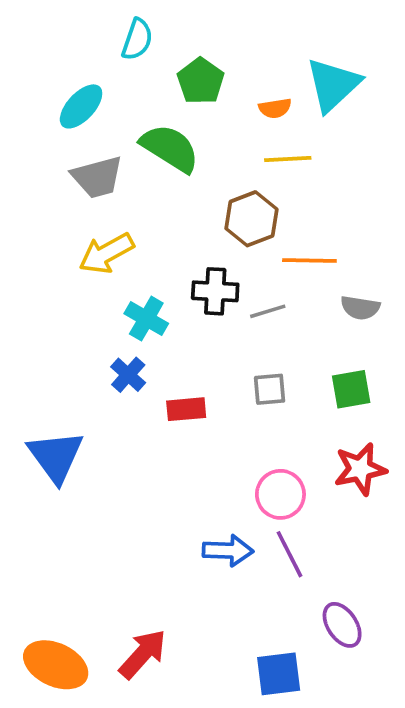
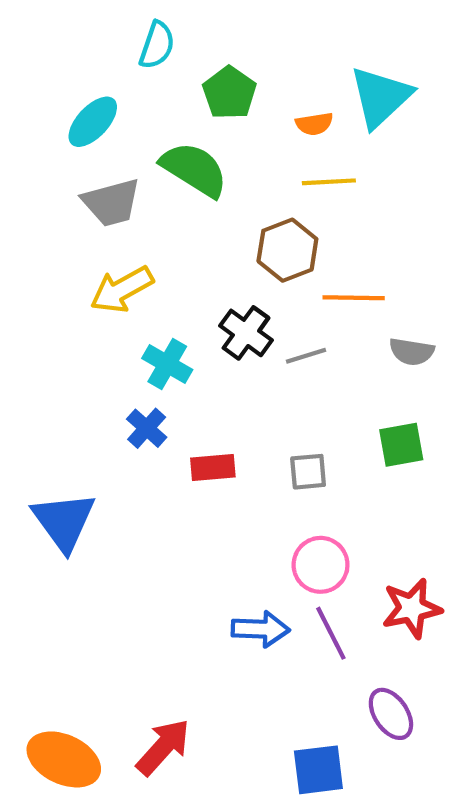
black cross: (215, 291) -> (246, 333), turned 33
gray square: (270, 389) -> (308, 472), moved
red star: (360, 469) -> (412, 608), moved

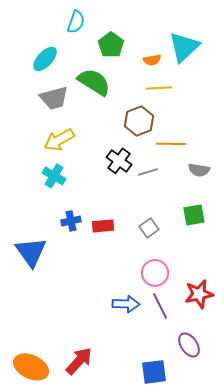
cyan cross: (167, 364) -> (54, 176), moved
blue cross: (147, 428) -> (71, 221), moved, turned 36
gray square: (308, 472) -> (149, 228), turned -30

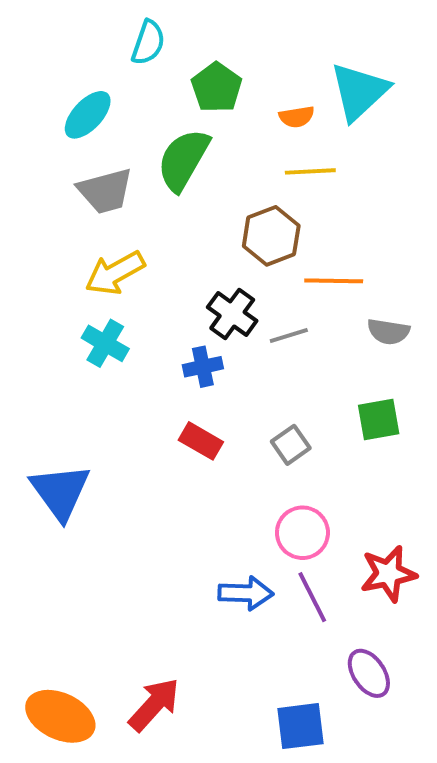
green semicircle: (94, 82) -> (183, 160), turned -92
blue cross: (71, 221) -> (203, 367), moved
red rectangle: (103, 226) -> (201, 441), turned 35

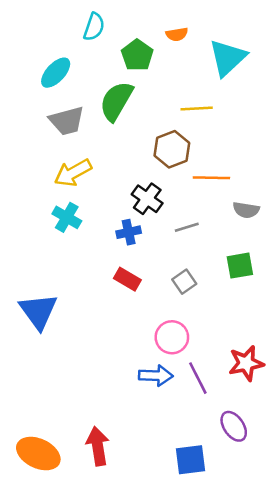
orange semicircle: (297, 117) -> (177, 34), moved
gray line: (289, 335) -> (187, 227), moved
pink circle: (302, 533) -> (172, 337), moved
red arrow: (154, 705) -> (98, 446), turned -51

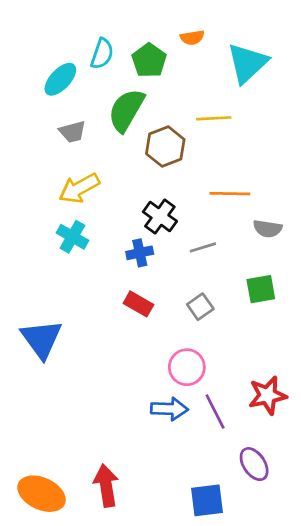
cyan semicircle: (94, 27) -> (102, 54), moved
gray trapezoid: (67, 121) -> (72, 132), size x0.7
brown hexagon: (172, 149) -> (165, 147), moved

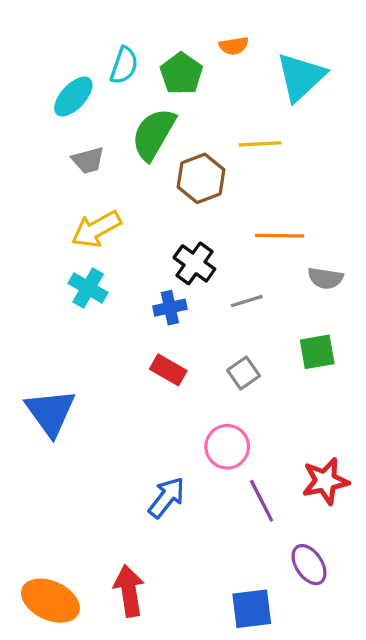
blue arrow: (169, 409) -> (167, 497), moved, turned -54

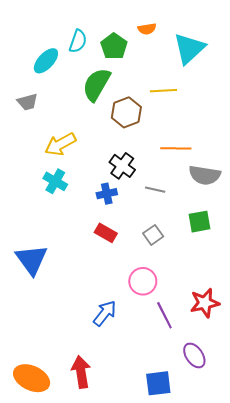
gray trapezoid: (88, 160) -> (27, 102), moved
gray semicircle: (325, 278) -> (205, 175), size x1.4
gray line: (247, 301) -> (155, 190), turned 30

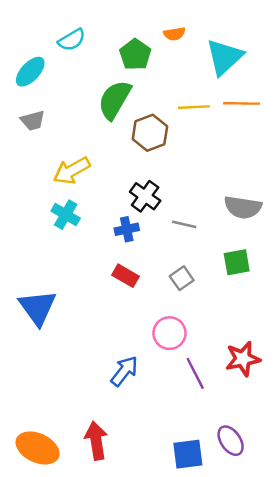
cyan semicircle: (78, 41) -> (72, 40), moved, turned 40
cyan ellipse: (46, 61) -> (30, 72), moved
orange line: (176, 148) -> (242, 103), moved
purple ellipse: (194, 355) -> (231, 441), moved

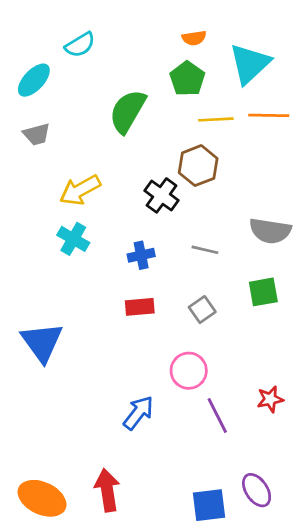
green pentagon: (135, 55) -> (187, 79), moved
brown hexagon: (150, 133) -> (198, 166), moved
black cross: (145, 196) -> (162, 195), moved
red rectangle: (126, 276) -> (140, 307), turned -35
red star: (243, 359) -> (270, 399), size x0.7

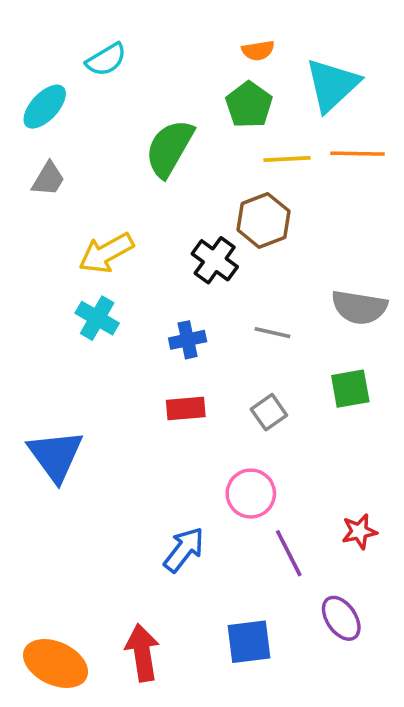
gray trapezoid: (37, 134) -> (48, 179), turned -44
purple ellipse: (257, 490) -> (341, 618), moved
blue square: (209, 505) -> (249, 642), moved

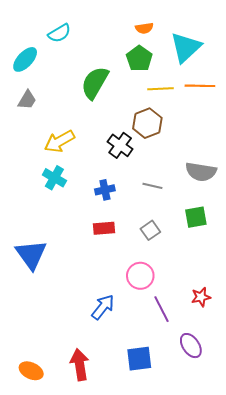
orange ellipse: (56, 663) -> (31, 371), size x0.7

